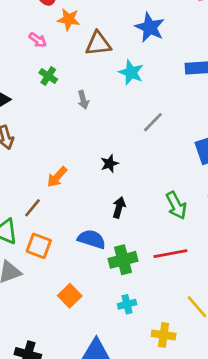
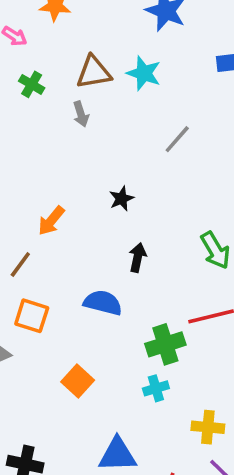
brown triangle: (98, 44) -> (94, 72), moved
green cross: (123, 260) -> (165, 344), moved

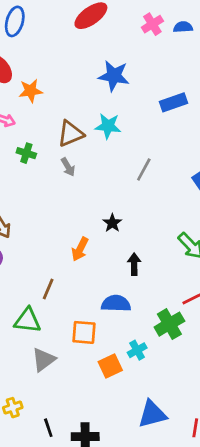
orange arrow: (51, 221) -> (80, 249), moved
orange square: (32, 316) -> (84, 332), moved
orange square: (78, 381) -> (110, 366), turned 35
cyan cross: (156, 388) -> (137, 350), moved

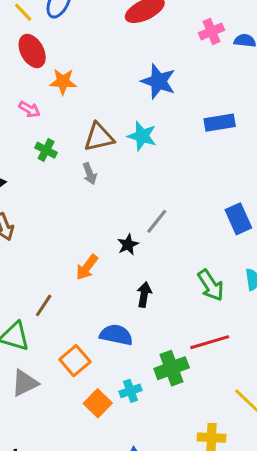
gray line: (144, 169) -> (157, 221), moved
orange square: (84, 332) -> (75, 361), turned 35
orange square: (110, 366) -> (98, 403), turned -30

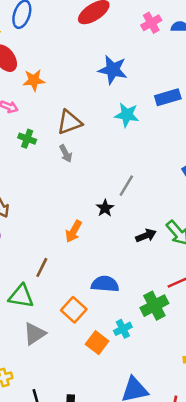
cyan star: (142, 136) -> (127, 115), moved
black arrow: (144, 295) -> (146, 236), moved, turned 66

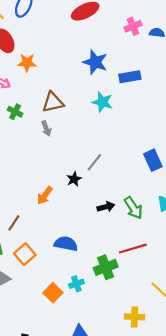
blue rectangle: (168, 97) -> (130, 77), moved
orange square: (74, 310) -> (25, 254), moved

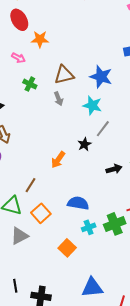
blue star: (95, 62) -> (101, 77), moved
cyan star: (102, 102) -> (92, 105), moved
cyan cross: (76, 284) -> (89, 227), moved

